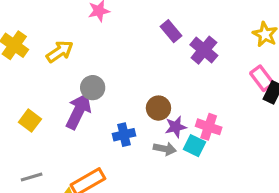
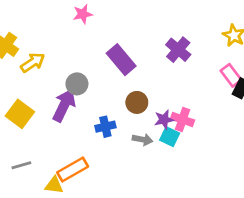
purple rectangle: (171, 31) -> (121, 60), moved, size x1.5
yellow arrow: (60, 52) -> (33, 63), moved
yellow square: (30, 121) -> (20, 114), size x1.4
purple star: (176, 127) -> (164, 120), moved

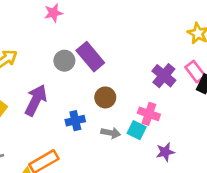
purple cross: (178, 50) -> (164, 76), moved
gray circle: (77, 84) -> (64, 61), moved
purple star: (164, 120) -> (165, 152), moved

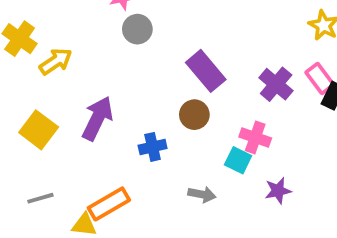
purple rectangle: (90, 57) -> (206, 71), moved
gray circle: (64, 61) -> (137, 29), moved
gray arrow: (111, 133) -> (202, 194), moved

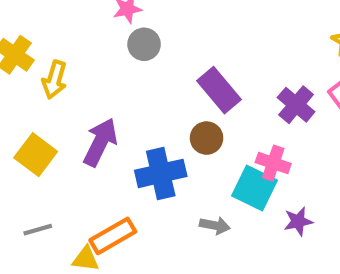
yellow arrow: (56, 61) -> (54, 80), turned 140
blue cross: (153, 147) -> (161, 173), size x1.6
cyan square: (238, 160) -> (254, 188), size x1.5

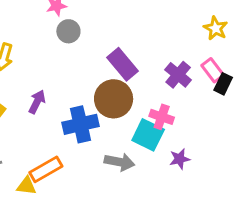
brown circle: (207, 138) -> (114, 99), size x1.6
purple arrow: (100, 142) -> (37, 102), size x0.7
gray arrow: (215, 226) -> (120, 162), size x1.4

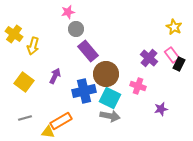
purple rectangle: (123, 64) -> (88, 51), moved
cyan square: (148, 135) -> (110, 98), moved
purple star: (180, 159) -> (161, 109), moved

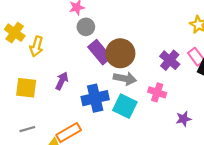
brown circle: (106, 74) -> (120, 53), moved
yellow square: (24, 82) -> (26, 88), turned -30
gray arrow: (110, 116) -> (125, 79), moved

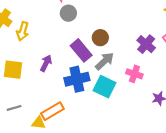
purple rectangle: (100, 52) -> (81, 50), moved
brown circle: (120, 53) -> (100, 38), size x0.6
gray arrow: (125, 79) -> (105, 61), turned -54

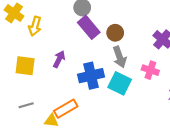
purple rectangle: (81, 50) -> (89, 27), moved
gray arrow: (105, 61) -> (120, 57), turned 114

